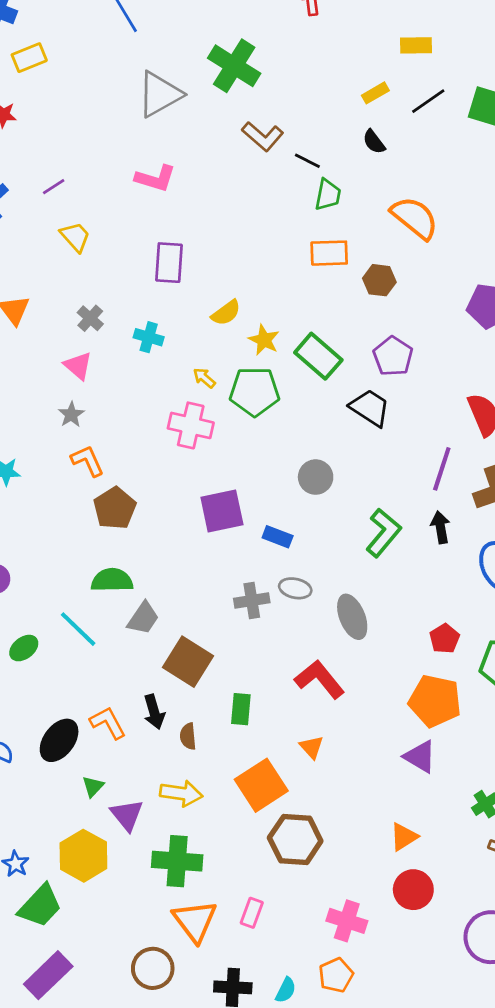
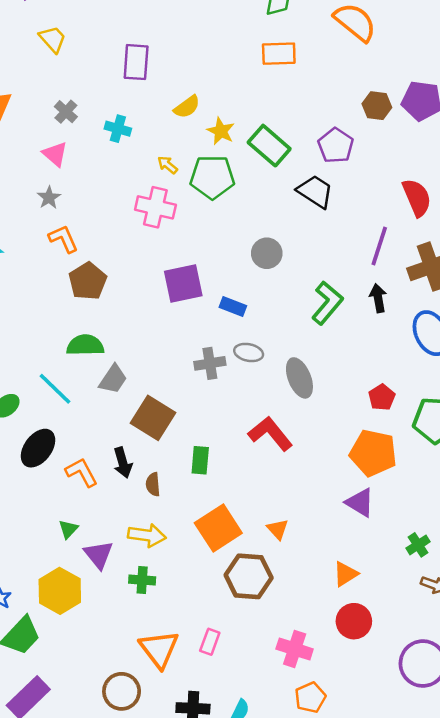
brown hexagon: (379, 280) -> (377, 106), moved
black ellipse: (59, 740) -> (38, 448), moved
orange triangle: (312, 747) -> (278, 529), moved
green cross: (177, 861) -> (142, 580), moved, size x0.6
orange pentagon: (336, 975) -> (310, 697), moved

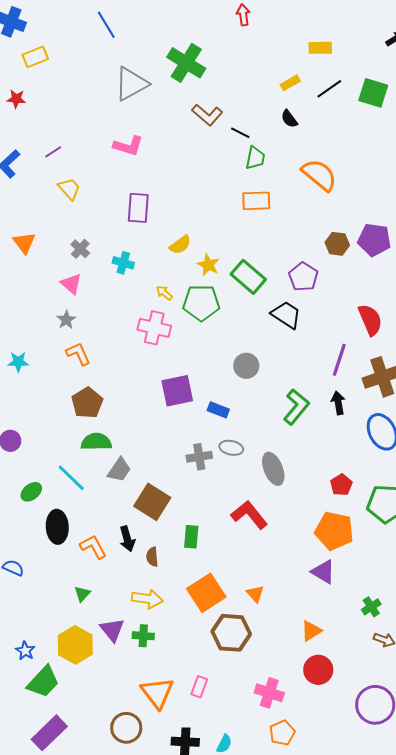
brown pentagon: (88, 281) -> (87, 403), moved
black ellipse: (38, 448) -> (57, 527), turned -40
purple triangle: (99, 555) -> (112, 630), moved

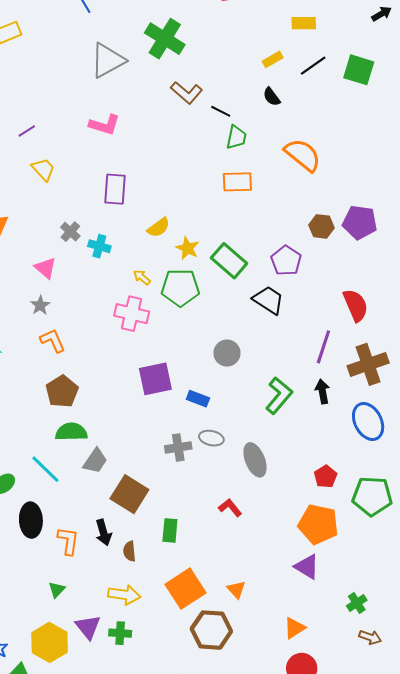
gray cross: (80, 249) -> (70, 232), moved
red L-shape: (249, 515) -> (230, 508), size x0.6
orange L-shape: (93, 547) -> (68, 541), turned 36

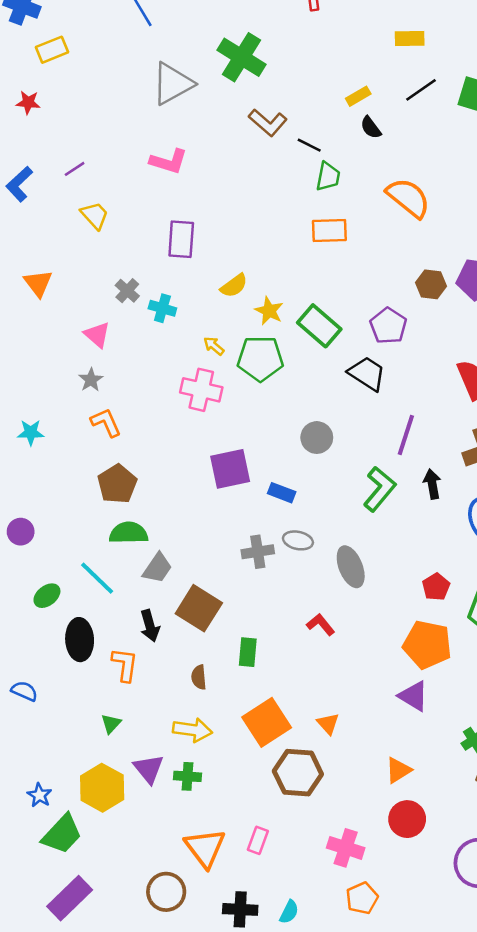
yellow rectangle: (273, 59) -> (358, 96), moved
purple line: (323, 347) -> (406, 435), moved
black arrow: (104, 533) -> (150, 626), moved

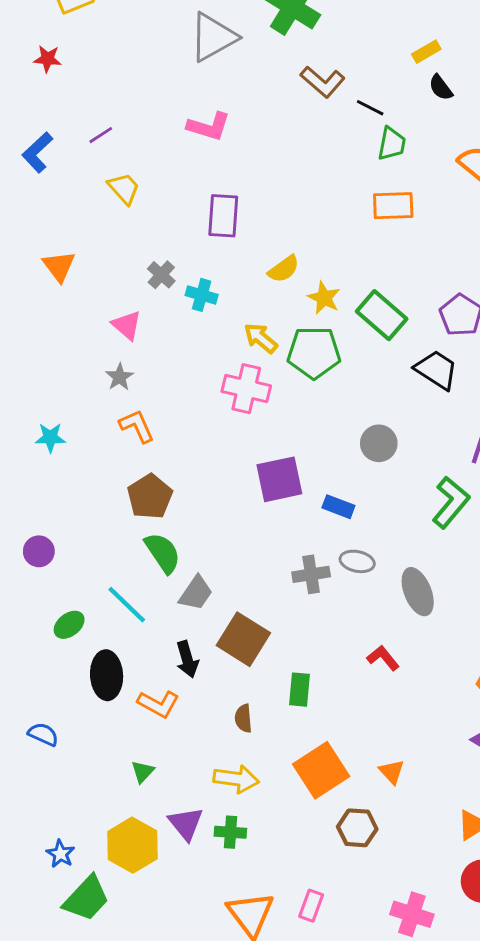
yellow arrow: (214, 346) -> (261, 338), size x1.4
green semicircle: (129, 533) -> (163, 553), turned 57
orange L-shape: (125, 665) -> (158, 704), turned 111
brown hexagon: (298, 773) -> (357, 828), size x0.7

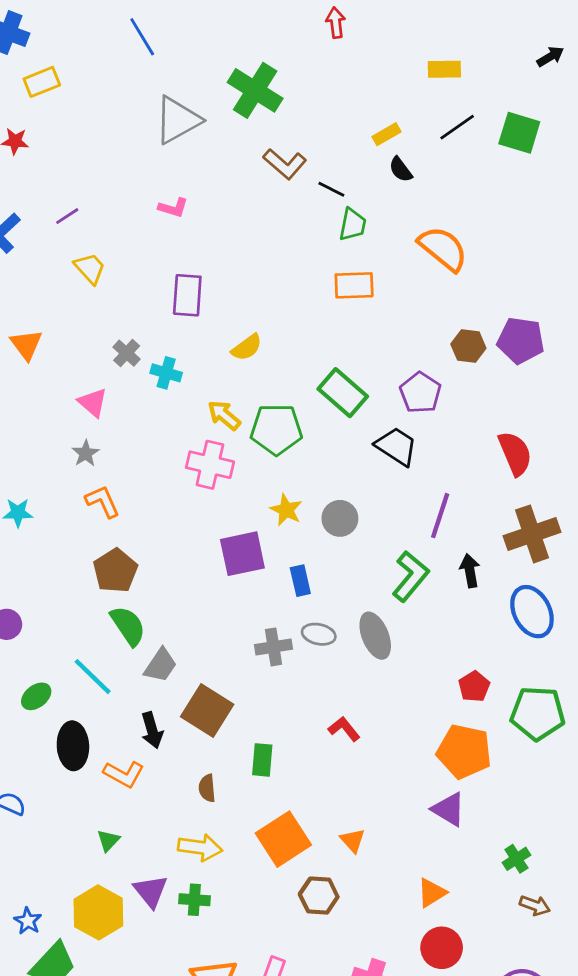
pink L-shape: (209, 126) -> (173, 208), size x0.7
yellow star: (324, 298) -> (286, 510), moved
blue rectangle: (338, 507) -> (300, 581), turned 56
gray ellipse: (418, 592) -> (375, 636), moved

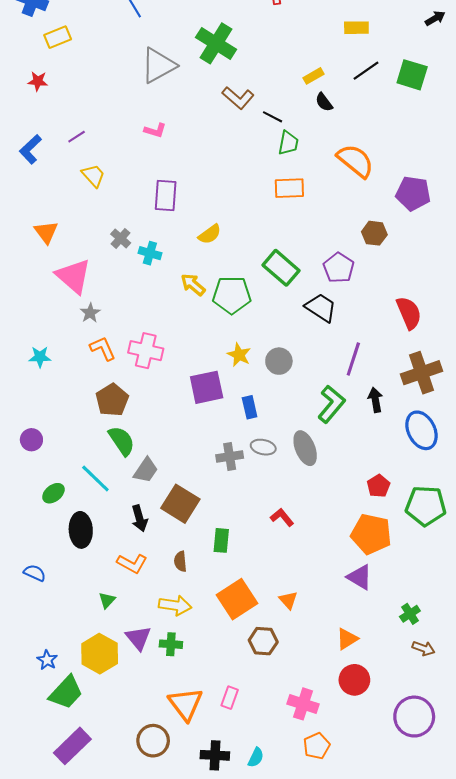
purple pentagon: (521, 340) -> (413, 193), moved
pink triangle: (93, 403) -> (73, 276), moved, size x1.6
pink cross: (210, 465) -> (146, 351), moved
orange L-shape: (124, 774) -> (132, 563), moved

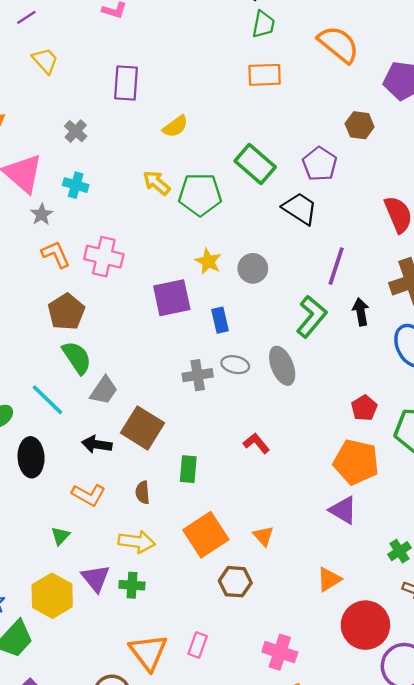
cyan cross: (150, 253) -> (76, 185), moved
black arrow: (139, 518) -> (97, 444), turned 115
red circle: (354, 680) -> (365, 625), moved, size x1.4

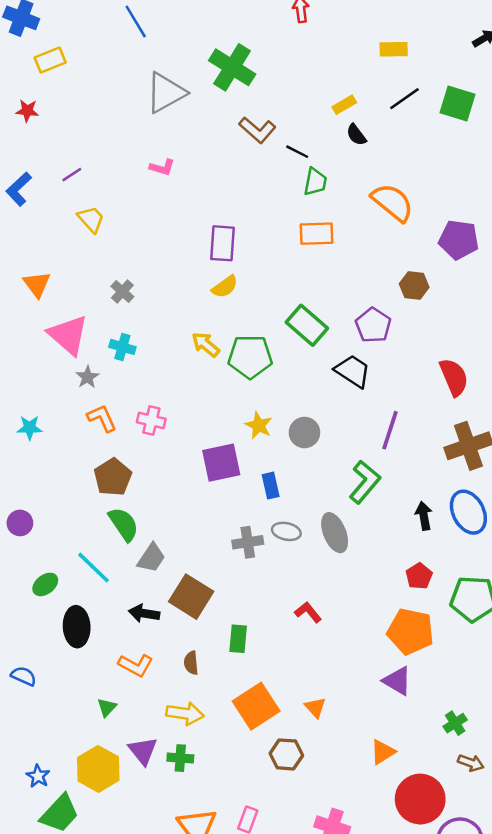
purple rectangle: (126, 83) -> (222, 243), moved
pink cross: (104, 257) -> (151, 421), size x0.7
black arrow: (361, 312) -> (424, 516), moved

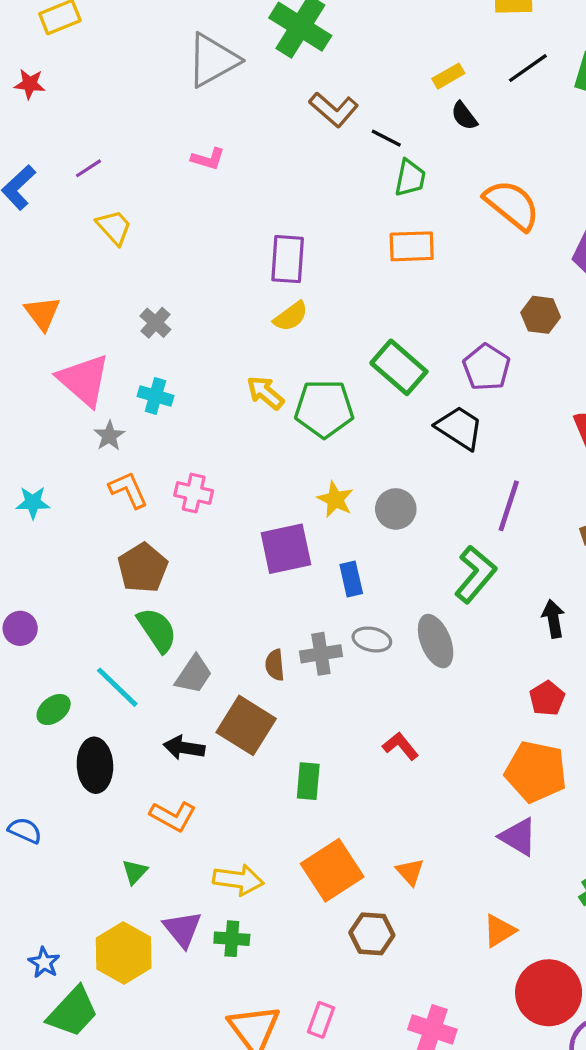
brown semicircle: (191, 663) -> (275, 665), moved

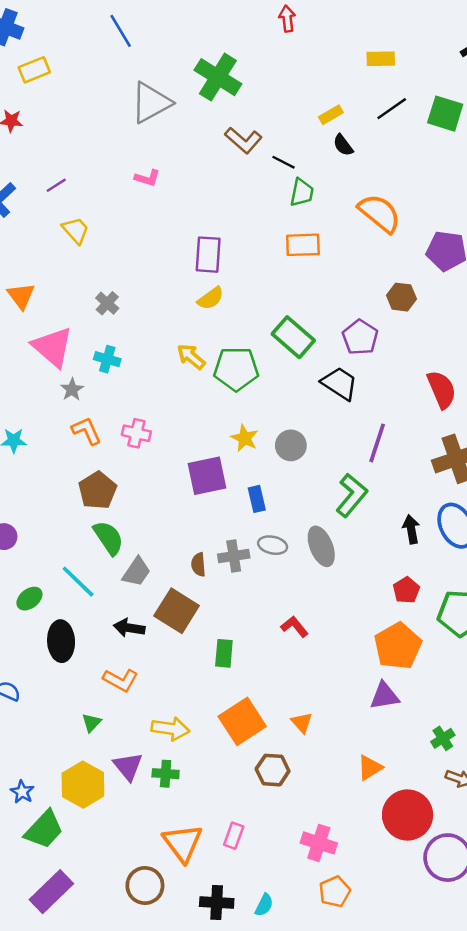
orange pentagon: (536, 772) -> (398, 646), turned 30
purple triangle: (518, 837) -> (384, 696), turned -40

